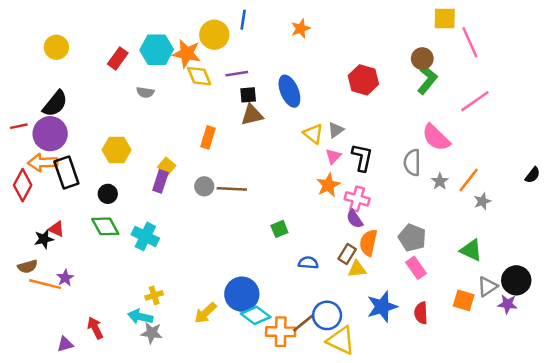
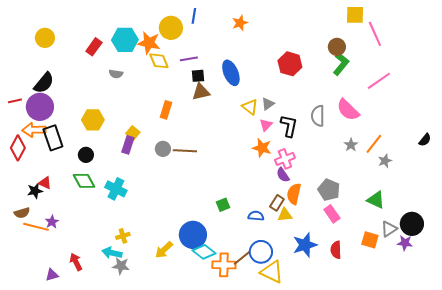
gray semicircle: (412, 163) -> (318, 116), moved
orange star: (328, 185) -> (262, 148), turned -30
pink cross: (357, 199) -> (285, 159), turned -36
green square: (279, 229) -> (223, 205), moved
blue semicircle: (308, 263) -> (256, 216), moved

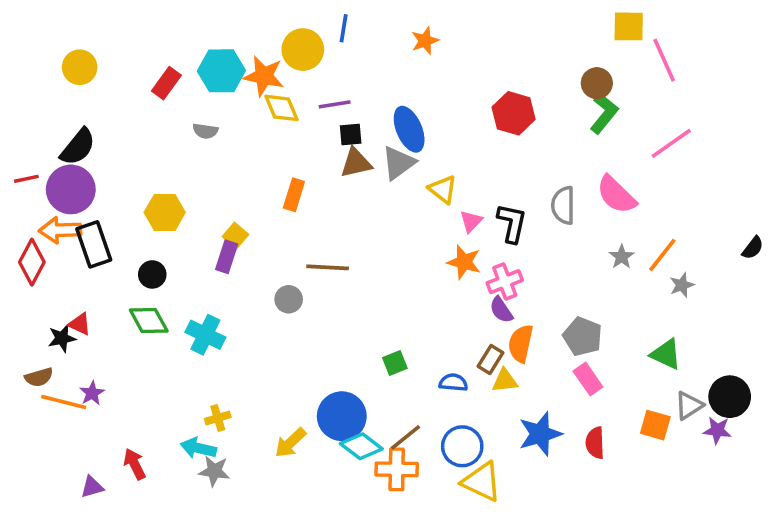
gray triangle: (268, 104) -> (398, 163), moved, size x1.5
gray circle: (163, 149) -> (289, 299), moved
brown line: (242, 258) -> (406, 437), moved

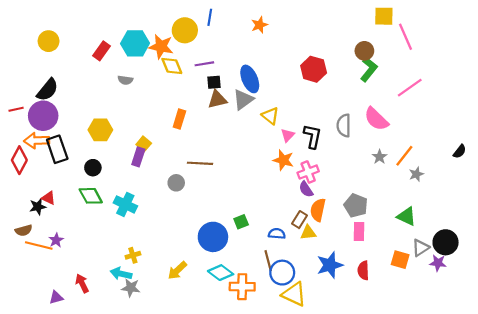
pink rectangle: (588, 379) -> (359, 231), turned 36
blue circle: (342, 416) -> (213, 237), moved
brown line: (406, 437) -> (268, 261), moved, turned -66

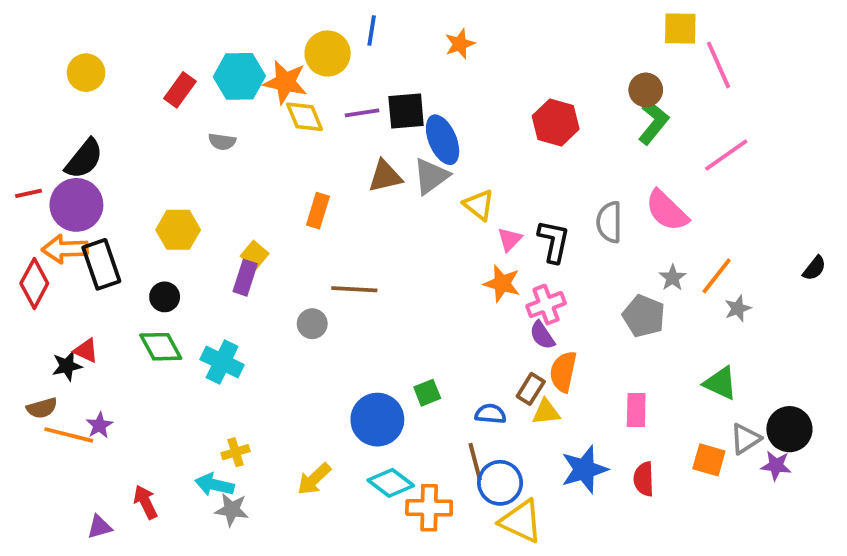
black square: (214, 82) -> (406, 111), moved, size x1.5
gray pentagon: (356, 206) -> (644, 316), moved

